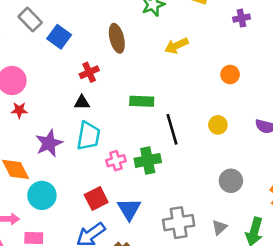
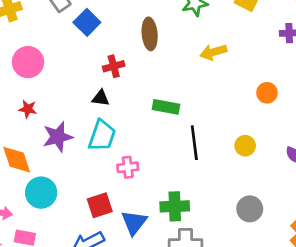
red star: (19, 110) -> (28, 109), moved
green cross: (148, 160) -> (175, 206), moved

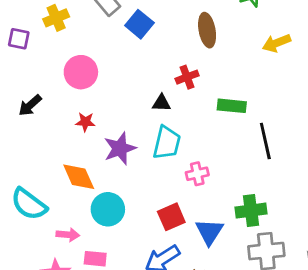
red cross: (114, 66) -> (187, 77), moved

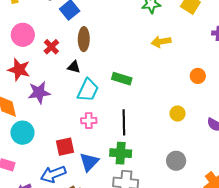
brown ellipse: (207, 30) -> (84, 39), moved
red cross: (187, 77) -> (51, 47), moved, turned -35
red star: (85, 122) -> (19, 70), size x1.6
black line: (265, 141) -> (124, 122), moved
cyan trapezoid: (167, 143) -> (88, 90), moved

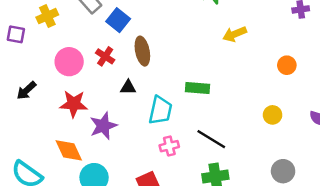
red cross: (51, 47) -> (105, 56), moved
black triangle: (74, 67) -> (128, 87), moved
black line: (124, 122) -> (211, 139), turned -45

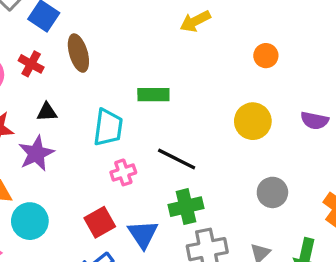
black triangle: (128, 87) -> (47, 112), moved
yellow circle: (273, 115) -> (253, 121), size x1.5

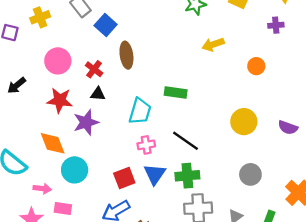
orange circle: (266, 56) -> (256, 66), moved
red cross: (31, 64) -> (94, 69), moved
blue triangle: (143, 234) -> (155, 174), moved

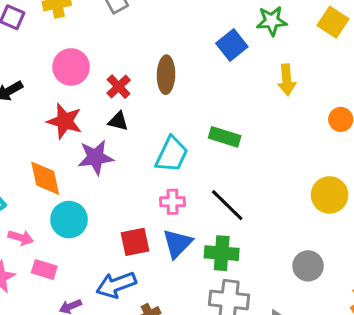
blue square: (106, 25) -> (232, 45), moved
yellow arrow: (213, 44) -> (287, 80), turned -85
yellow circle: (244, 122) -> (330, 195), moved

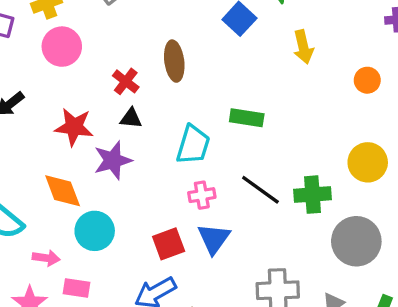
pink circle: (71, 67) -> (62, 47), moved
green cross: (222, 253) -> (312, 195), moved
gray circle: (308, 266) -> (356, 241), size x1.5

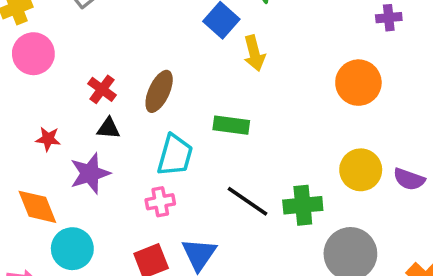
yellow arrow: (303, 47) -> (254, 53), moved
brown ellipse: (174, 61) -> (159, 91), moved, turned 33
orange circle: (367, 80) -> (358, 83), size x1.6
red star: (74, 127) -> (48, 139), size x0.6
pink cross: (202, 195) -> (160, 202), moved

